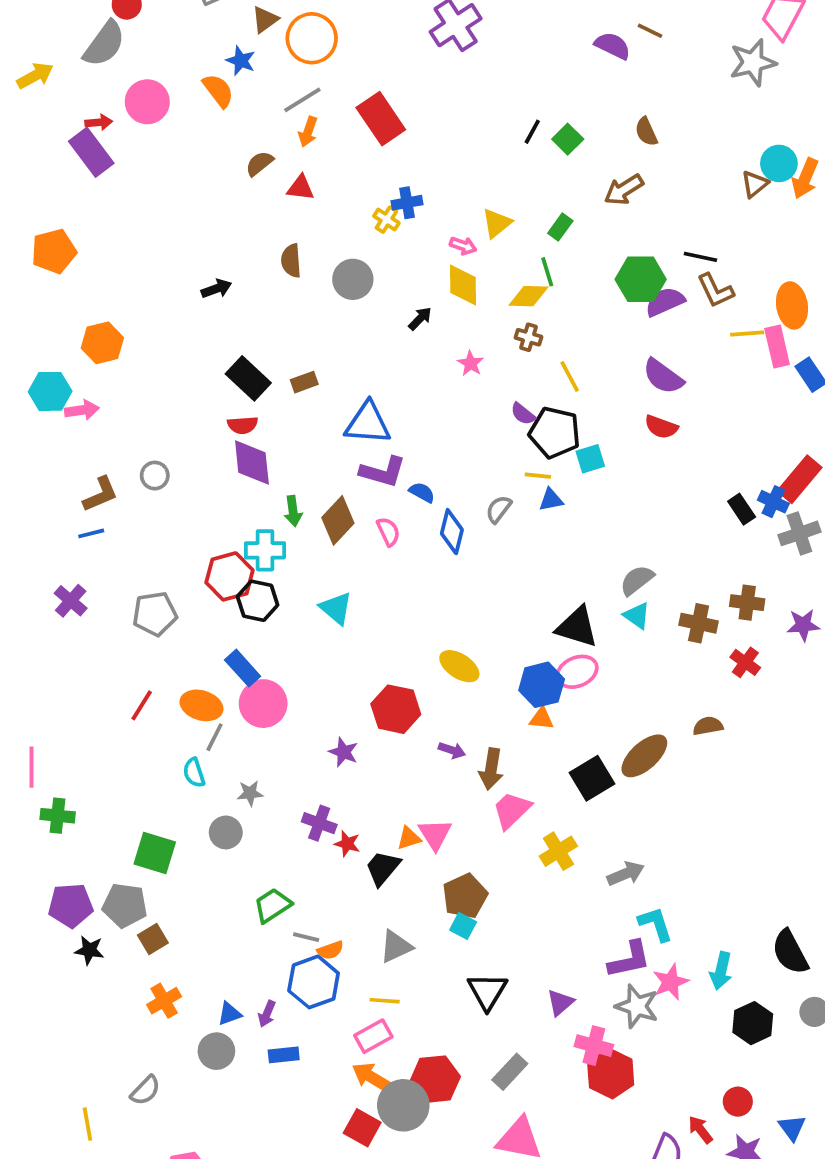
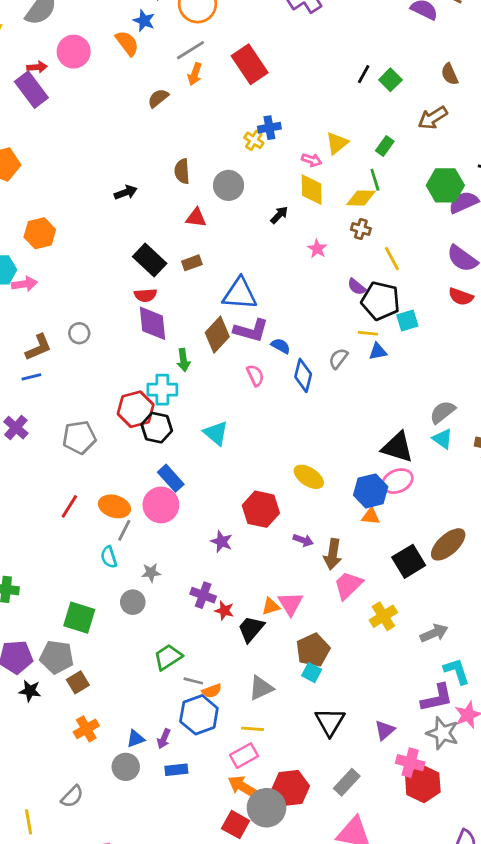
red triangle: (301, 188) -> (196, 218), moved
brown diamond: (338, 520) -> (217, 335), moved
blue rectangle: (243, 668) -> (171, 478), moved

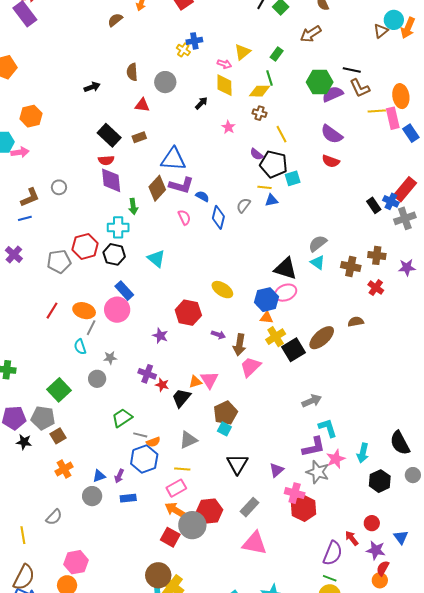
red hexagon: (136, 409) -> (85, 246), moved
yellow cross: (383, 616) -> (276, 337), moved
green square: (79, 618) -> (59, 390), turned 30

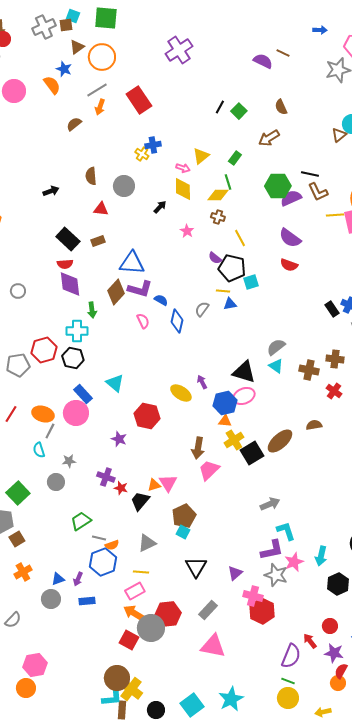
cyan triangle: (156, 258) -> (115, 383), moved
purple arrow: (218, 335) -> (202, 382), moved, turned -136

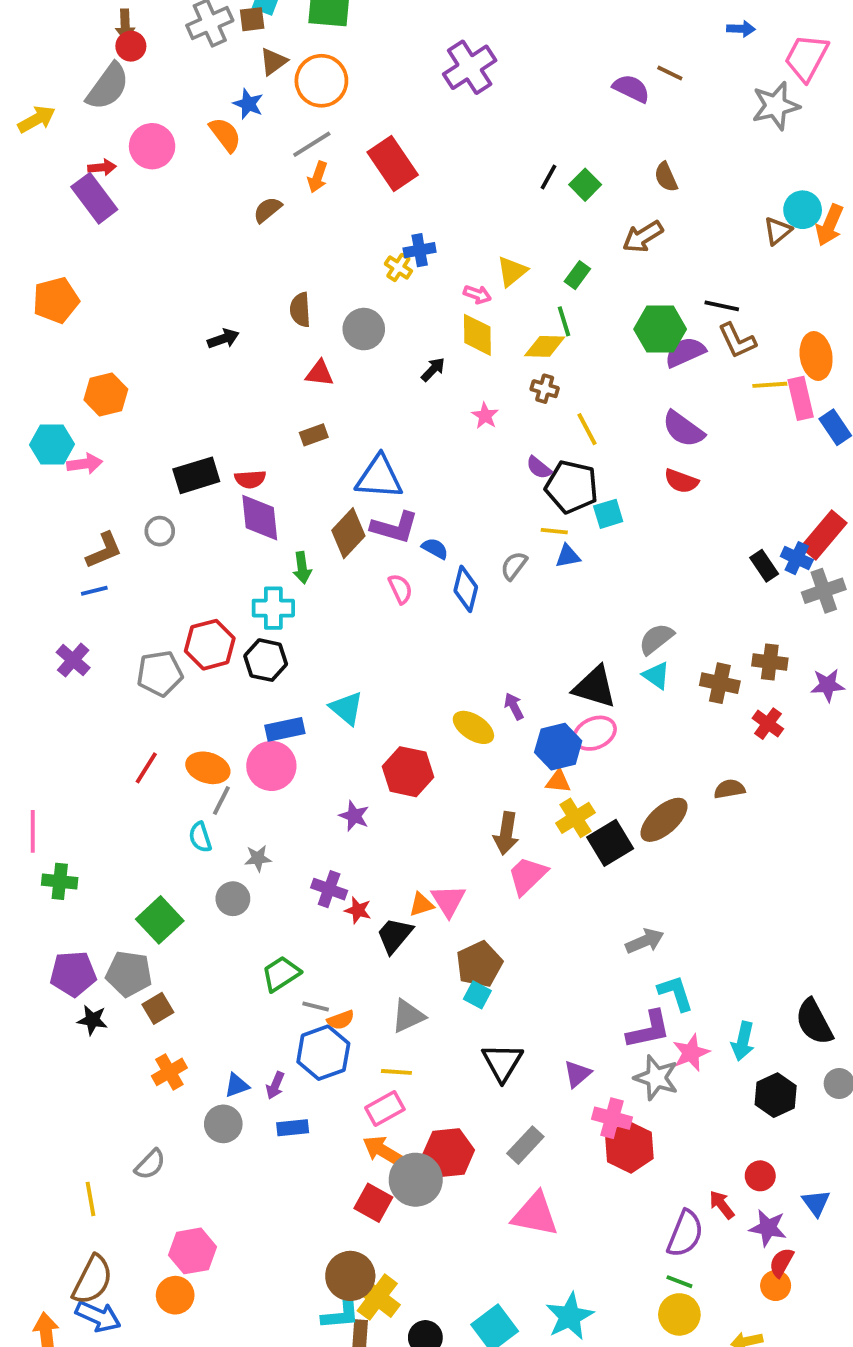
black rectangle: (68, 239) -> (196, 475), moved, turned -60
blue rectangle: (83, 394) -> (285, 729), turned -60

